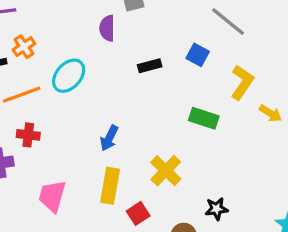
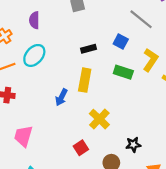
purple semicircle: (107, 28) -> (34, 20), moved
green rectangle: (204, 118) -> (123, 72), moved
yellow rectangle: (110, 186) -> (85, 80), moved

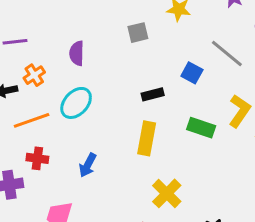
blue square: (121, 42) -> (192, 73), moved
blue arrow: (61, 97) -> (88, 165), moved

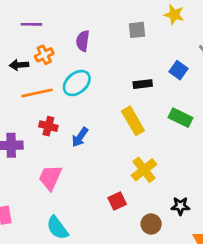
yellow rectangle: (147, 138) -> (133, 121), turned -48
red cross: (37, 158) -> (48, 126), moved

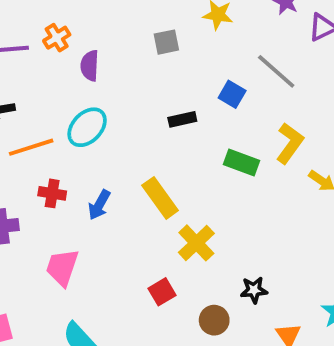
orange cross: (44, 55) -> (57, 38), moved
yellow rectangle: (133, 121) -> (160, 198), moved

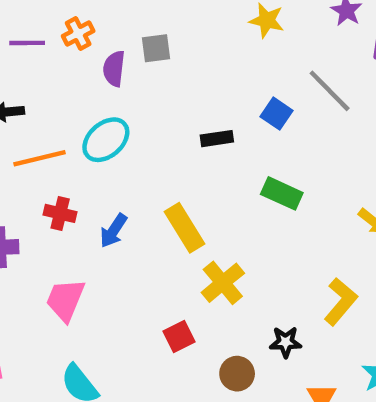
gray square: (166, 42) -> (156, 48), moved
yellow L-shape: (290, 143) -> (341, 302), moved

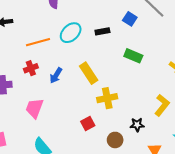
cyan ellipse: (106, 140) -> (71, 33), moved
orange line: (39, 158) -> (38, 42), moved
red cross: (60, 213) -> (31, 68), turned -32
yellow cross: (223, 283) -> (107, 98), turned 30

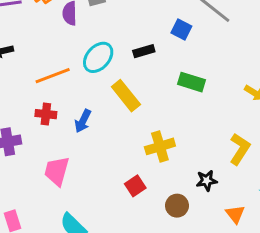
red cross: (31, 68) -> (46, 114), turned 32
yellow rectangle: (89, 73) -> (126, 96), moved

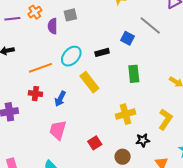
green rectangle: (192, 82) -> (134, 74), turned 66
yellow cross: (160, 146) -> (126, 114), moved
pink trapezoid: (57, 171) -> (58, 130), moved

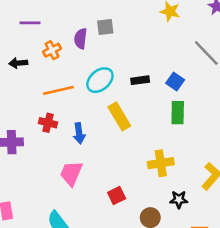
orange cross: (35, 12) -> (52, 50), moved
blue square: (128, 38) -> (175, 82), moved
blue arrow: (60, 99) -> (79, 133), turned -42

